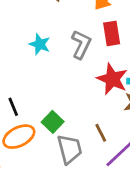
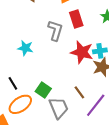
cyan star: (40, 44) -> (25, 48), moved

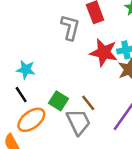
cyan star: (25, 48) -> (26, 70), moved
brown line: (79, 92) -> (88, 103), moved

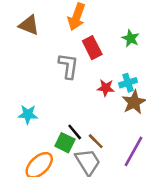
red star: (104, 52) -> (106, 88), size x0.6
black line: (21, 95) -> (75, 132), moved

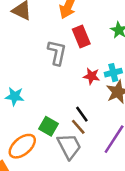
black line: (75, 132) -> (82, 114), moved

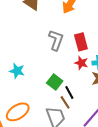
red rectangle: (81, 36) -> (81, 42), moved
green square: (49, 126) -> (55, 82), moved

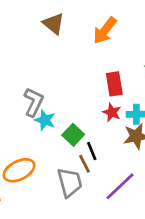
gray L-shape: (56, 40) -> (34, 102), moved
cyan star: (17, 71) -> (45, 120), moved

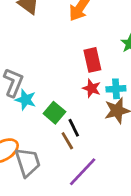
gray trapezoid: (70, 182) -> (28, 162), moved
purple line: (120, 186) -> (83, 172), moved

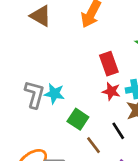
cyan star: (26, 100) -> (54, 94), moved
black line: (74, 128) -> (118, 131), moved

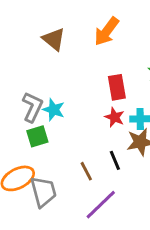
brown triangle: (41, 16) -> (54, 39), moved
green square: (78, 119) -> (37, 136), moved, turned 30

